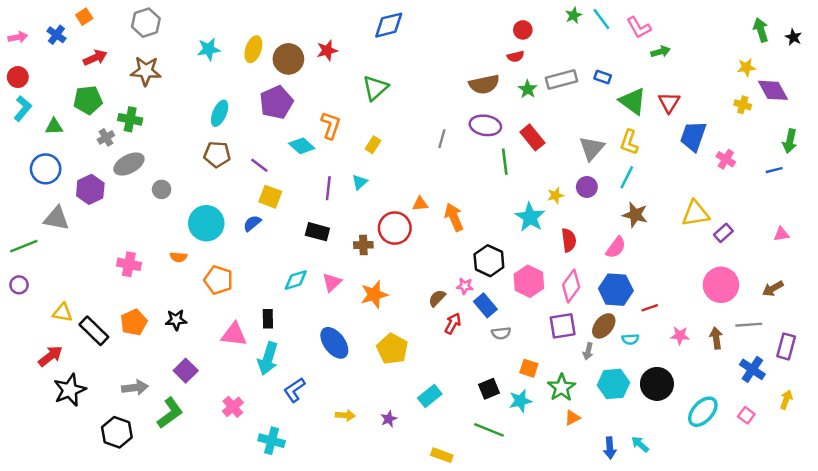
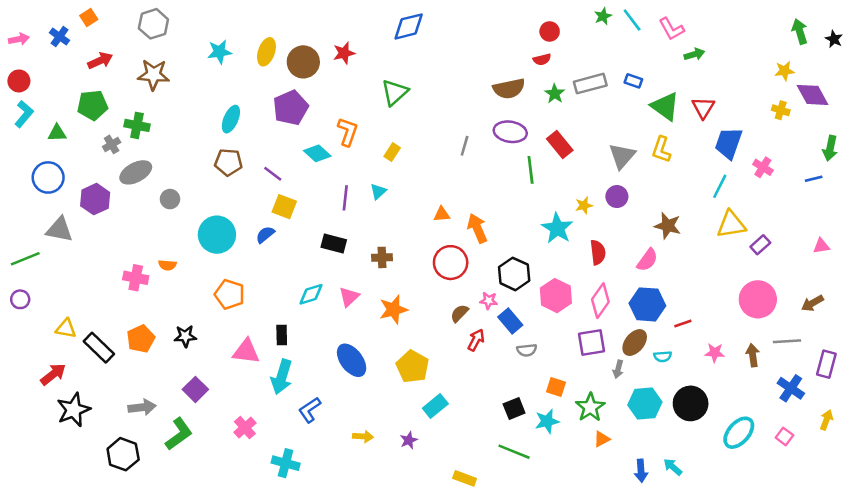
cyan line: (627, 177) -> (720, 186), moved
red circle: (395, 228) -> (451, 263), moved
orange semicircle: (178, 257) -> (167, 265), moved
cyan rectangle: (430, 396) -> (435, 406), moved

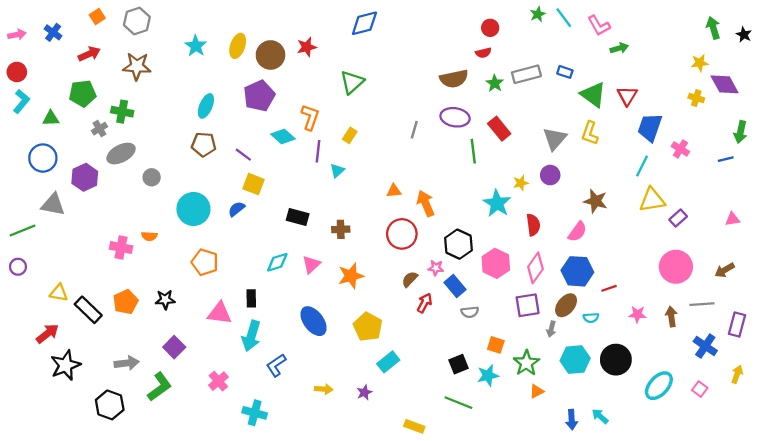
orange square: (89, 17) -> (97, 16), moved
cyan star: (220, 52) -> (196, 46), turned -30
purple line: (345, 198) -> (318, 151), moved

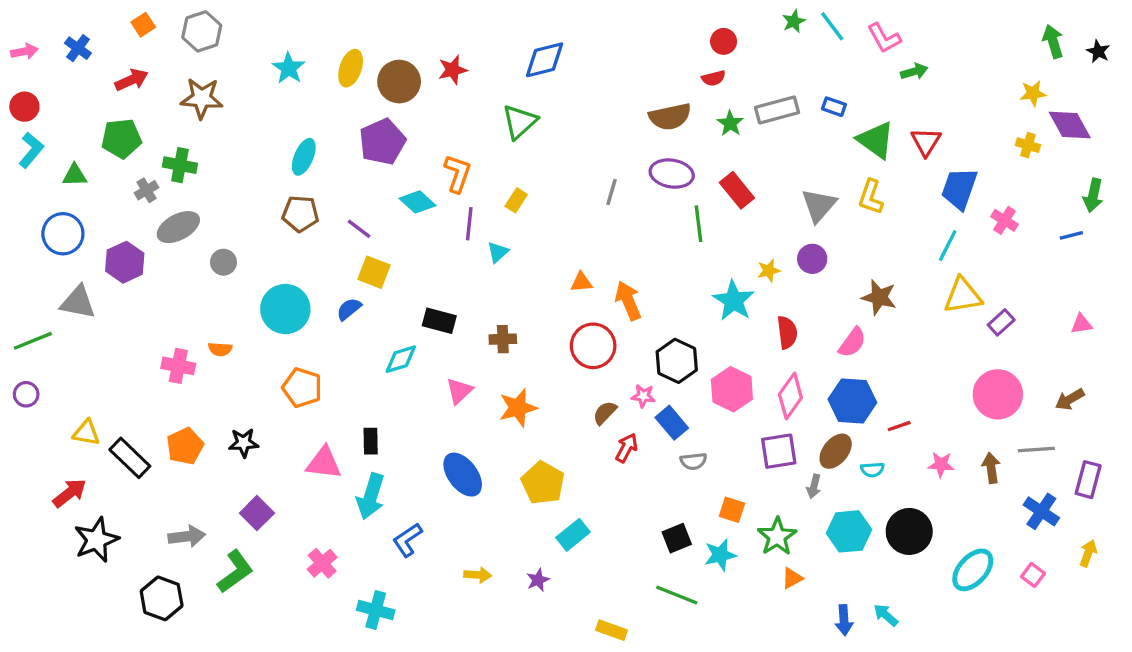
blue diamond: (364, 23) -> (545, 60), moved
cyan diamond: (277, 262) -> (401, 359), moved

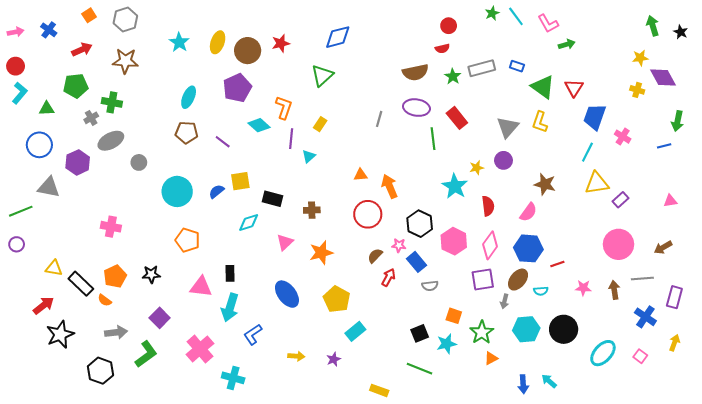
yellow square: (374, 272) -> (240, 181), moved, turned -30
orange semicircle: (220, 349) -> (105, 300), moved, turned 32
pink cross: (322, 563) -> (200, 349), size x1.5

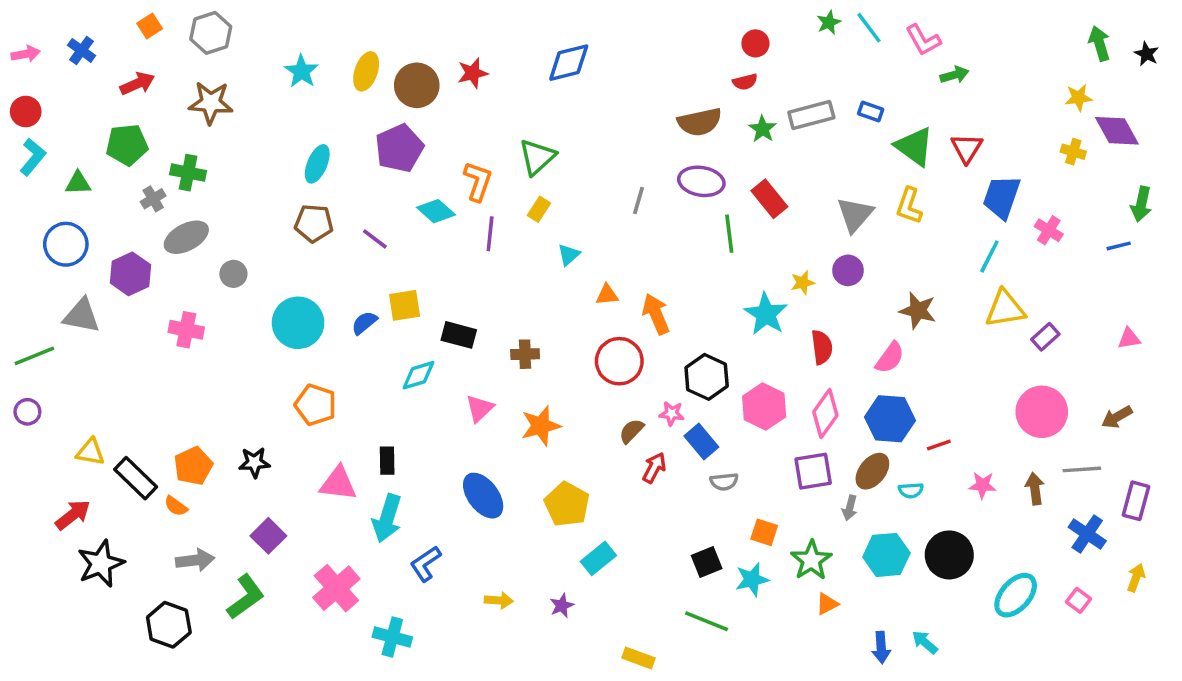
green triangle: (322, 75) -> (537, 157), moved
cyan triangle: (309, 156) -> (569, 255), moved
pink cross: (111, 227) -> (186, 330), moved

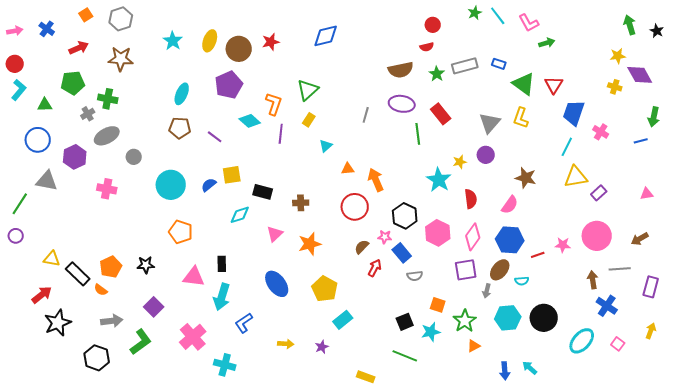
green line: (34, 356) -> (20, 204), turned -35
pink star: (982, 485) -> (563, 245), moved
blue cross: (1087, 534) -> (607, 306), moved

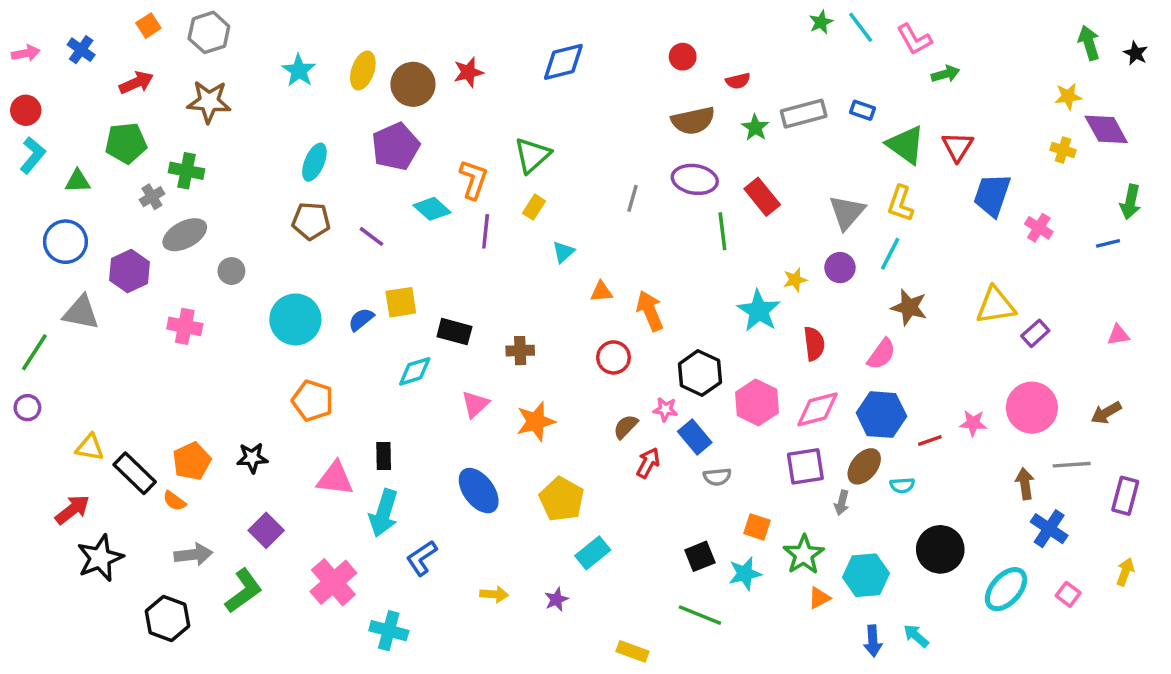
red circle: (433, 25) -> (683, 57), moved
cyan line: (567, 147) -> (890, 254), moved
red circle: (355, 207) -> (614, 357), size x0.7
pink diamond: (473, 237) -> (818, 409), turned 40
cyan hexagon: (508, 318) -> (866, 575), moved

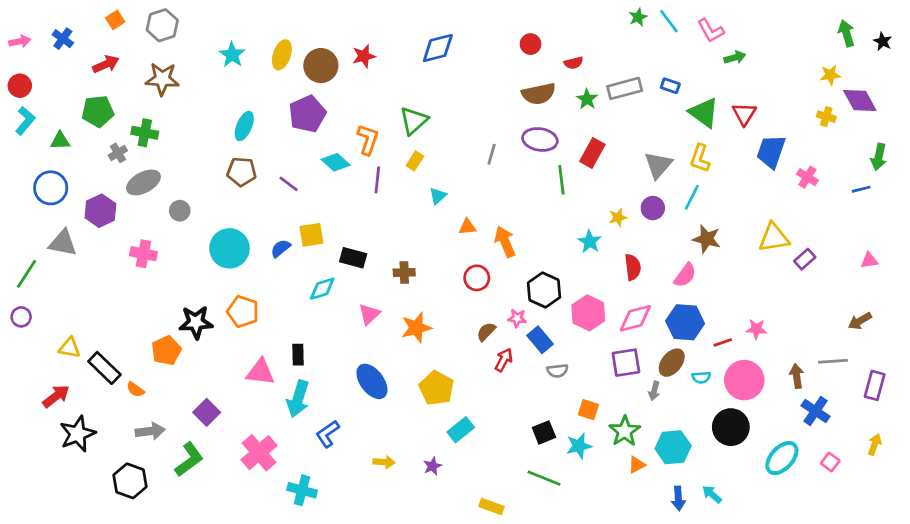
red rectangle: (762, 197) -> (592, 153), turned 68
cyan star: (759, 311) -> (590, 242), size x0.7
pink circle: (1032, 408) -> (744, 380), moved
black star: (252, 458) -> (196, 322), moved, size x1.4
orange pentagon: (192, 461) -> (166, 350), moved

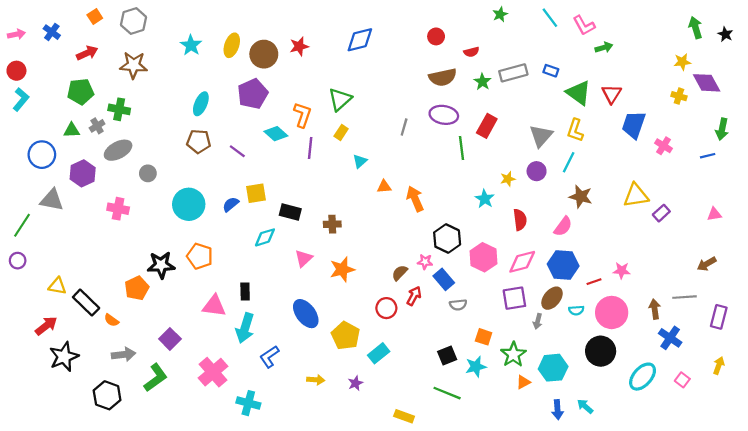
green star: (638, 17) -> (500, 14), moved
green triangle: (60, 141) -> (72, 130), moved
red circle: (477, 278) -> (386, 308), moved
yellow pentagon: (436, 388) -> (346, 336), moved

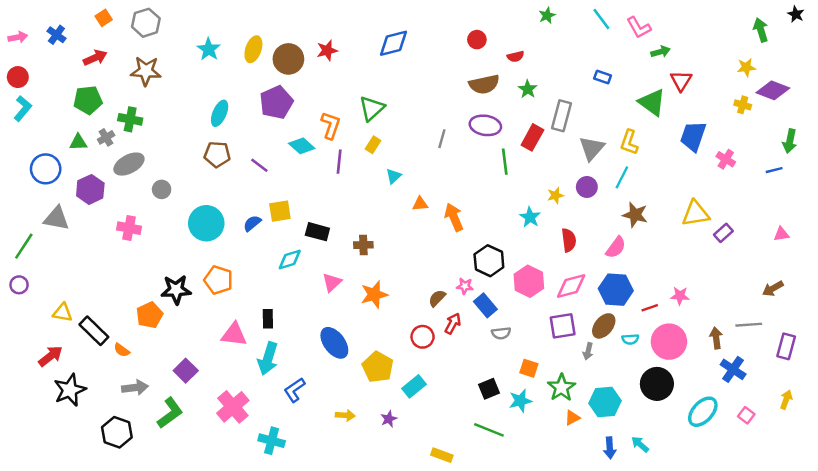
black star: (725, 34) -> (796, 14), moved
gray rectangle: (513, 73) -> (561, 116), moved, turned -60
purple diamond: (707, 83) -> (773, 90), turned -40
green triangle: (578, 93) -> (652, 102), moved
red triangle: (612, 94) -> (681, 81), moved

